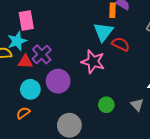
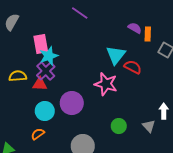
orange rectangle: (112, 10) -> (148, 34), moved
cyan star: (17, 41) -> (49, 56), moved
purple cross: (42, 54) -> (46, 71), moved

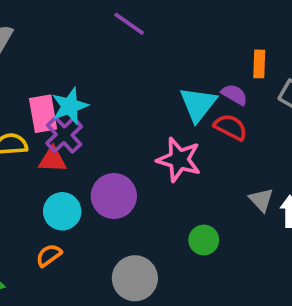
purple semicircle: (135, 28) -> (234, 95), moved
pink rectangle: (41, 44) -> (43, 114), moved
gray triangle: (149, 126) -> (261, 200), moved

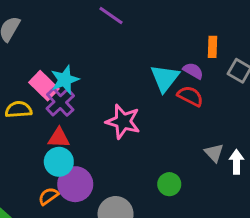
pink rectangle: (43, 114) -> (44, 86), turned -36
red triangle: (53, 160) -> (59, 138), moved
pink star: (179, 160) -> (123, 121), moved
purple circle: (114, 196) -> (75, 184), moved

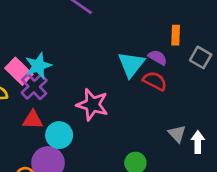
cyan circle: (59, 162) -> (59, 135), moved

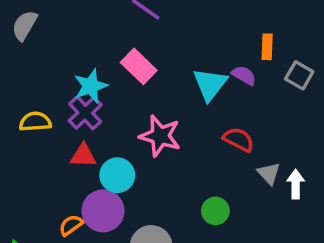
pink rectangle: (19, 71) -> (139, 66), moved
red semicircle: (155, 81) -> (239, 140), moved

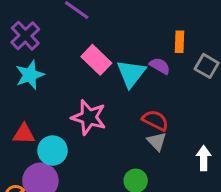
pink rectangle: (139, 66) -> (96, 60), moved
purple cross: (85, 113) -> (25, 36), moved
gray triangle: (269, 173) -> (157, 141), moved

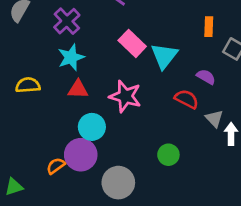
purple semicircle: (160, 66) -> (206, 77), moved
red triangle: (24, 134) -> (78, 89), moved
gray triangle: (157, 141) -> (214, 119), moved

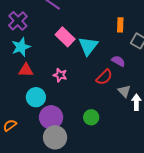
pink star: (125, 96) -> (60, 75), size x0.6
red semicircle: (187, 99) -> (104, 77), turned 108
purple circle: (81, 155) -> (51, 117), moved

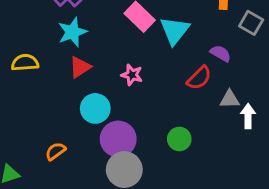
red triangle: (26, 70) -> (80, 67), turned -35
gray triangle: (124, 91) -> (230, 99), turned -48

